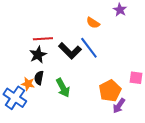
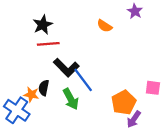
blue line: (89, 48) -> (83, 80), moved
black L-shape: (70, 51) -> (66, 68), moved
black star: (38, 55) -> (43, 25), moved

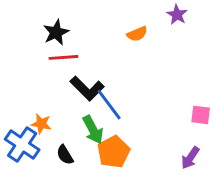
orange semicircle: (105, 26) -> (137, 34), turned -56
black semicircle: (44, 88) -> (65, 155), moved, turned -42
orange pentagon: (124, 102) -> (114, 152), moved
purple arrow: (134, 119) -> (190, 158), moved

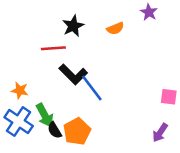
black star: (56, 32) -> (73, 26), moved
orange star: (41, 124) -> (20, 90), moved
green arrow: (93, 130) -> (45, 115), moved
orange pentagon: (114, 152) -> (77, 131), moved

